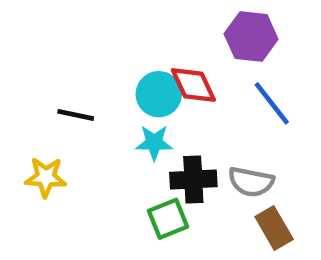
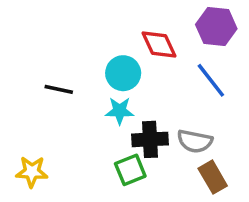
purple hexagon: (251, 36) -> (216, 27), moved
red diamond: (193, 85) -> (159, 45), moved
yellow star: (46, 177) -> (32, 172), moved

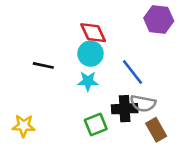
red diamond: (159, 45) -> (93, 33), moved
blue line: (211, 80) -> (132, 72), moved
black cross: (150, 139) -> (125, 109), moved

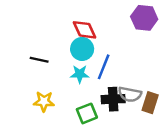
blue line: (132, 72) -> (104, 67), moved, turned 60
yellow star: (24, 126) -> (44, 101), moved
brown rectangle: (156, 130) -> (150, 103), moved, turned 48

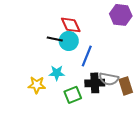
black line: (39, 60) -> (55, 39), moved
cyan star: (80, 74) -> (57, 73), moved
brown rectangle: (150, 103) -> (126, 86), turned -36

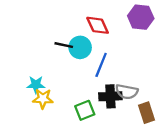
red diamond: (71, 25) -> (98, 25), moved
cyan star: (57, 73) -> (36, 85), moved
brown rectangle: (126, 86) -> (147, 113), moved

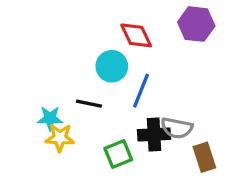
black line: (64, 45) -> (89, 104), moved

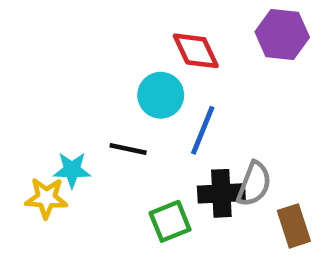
gray semicircle: (177, 128) -> (254, 184), turned -80
yellow star: (60, 138) -> (46, 198), moved

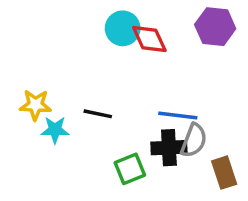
cyan circle: (161, 95) -> (123, 28), moved
blue line: (203, 130) -> (178, 116), moved, turned 75
yellow star: (46, 198) -> (35, 105), moved

